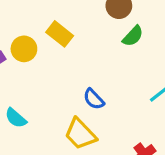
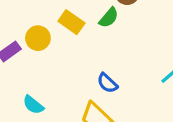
green semicircle: (133, 36) -> (109, 18), moved

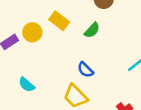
green semicircle: (109, 18) -> (92, 30), moved

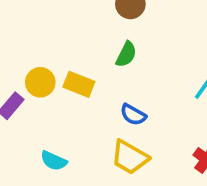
yellow rectangle: (59, 21) -> (79, 84), moved

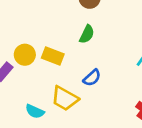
blue semicircle: (133, 115) -> (92, 78), turned -72
yellow trapezoid: (130, 157) -> (65, 99), moved

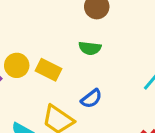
green semicircle: (87, 34) -> (90, 48), turned 66

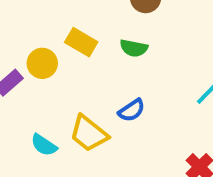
yellow rectangle: (49, 70) -> (81, 42), moved

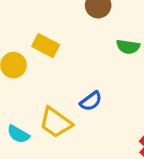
green semicircle: (134, 48) -> (128, 47), moved

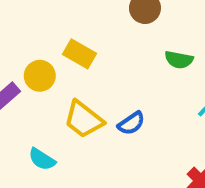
yellow trapezoid: (56, 123) -> (84, 119), moved

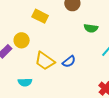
yellow rectangle: (79, 54) -> (40, 16), moved
cyan semicircle: (42, 159) -> (25, 82), turned -32

